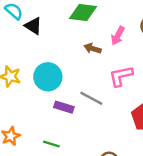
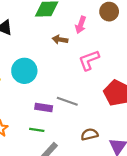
gray line: (91, 98) -> (67, 101), moved
purple rectangle: (64, 107) -> (44, 107), moved

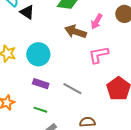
brown arrow: (60, 40) -> (76, 32), size x1.5
purple rectangle: (44, 107) -> (41, 84), moved

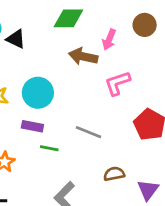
purple rectangle: (41, 84) -> (32, 126), moved
green line: (40, 110) -> (49, 148), moved

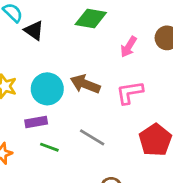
brown arrow: (83, 56) -> (85, 84), moved
purple rectangle: (32, 126) -> (36, 122), turned -30

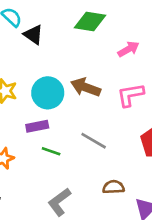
pink arrow: (129, 47) -> (128, 49), turned -150

